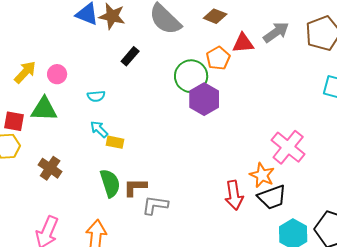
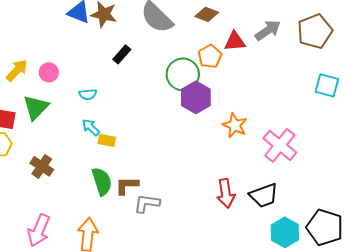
green triangle: (44, 109) -> (36, 107), turned -48
orange star: (262, 175) -> (235, 125), moved

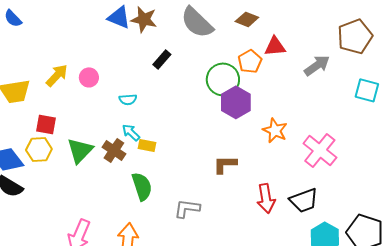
gray arrow: (268, 30) -> (317, 65), moved
green triangle: (36, 107) -> (80, 150), moved
brown cross: (42, 166) -> (114, 150), moved
brown L-shape: (127, 185) -> (225, 164), moved

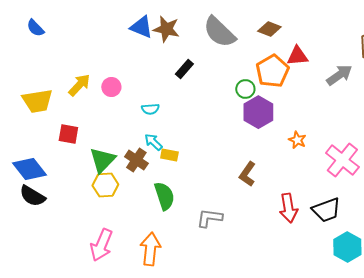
orange pentagon: (250, 61) -> (272, 71), size x1.4
green circle: (223, 79) -> (245, 89), size x0.6
orange star: (275, 130) -> (297, 140), size x0.7
yellow hexagon: (39, 149) -> (105, 185), moved
brown L-shape: (225, 164) -> (247, 174), turned -55

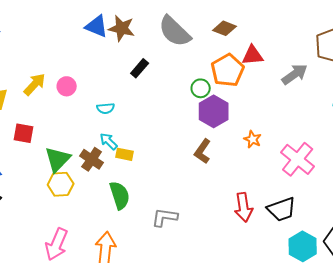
brown L-shape: (247, 174) -> (203, 151), moved

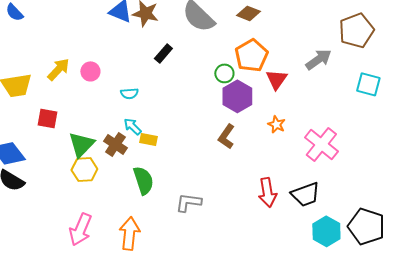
red triangle: (253, 55) -> (276, 79), moved, turned -50

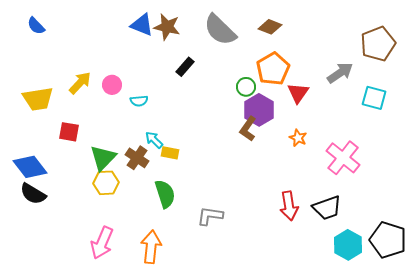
cyan square: (368, 84) -> (374, 98), moved
cyan semicircle: (129, 93) -> (139, 101), moved
brown L-shape: (226, 136) -> (248, 129), moved

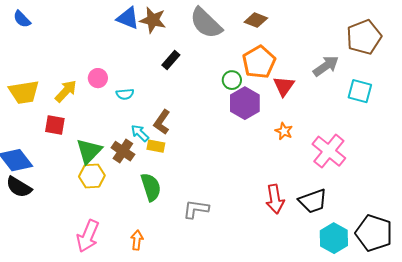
yellow arrow: (80, 83) -> (66, 91), moved
brown L-shape: (248, 129) -> (162, 122), moved
orange arrow: (151, 247) -> (137, 240), size x0.6

